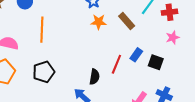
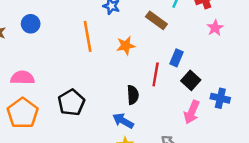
orange star: (99, 22) -> (126, 46), moved
orange line: (42, 30) -> (88, 36), moved
black square: (156, 62) -> (191, 80), moved, turned 35

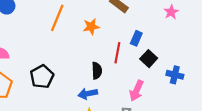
orange line: (88, 36) -> (57, 18), turned 32
pink arrow: (192, 112) -> (136, 91), moved
blue arrow: (123, 121) -> (88, 94), turned -42

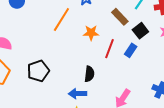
red line: (117, 53) -> (110, 49), moved
black square: (149, 59) -> (140, 31), moved

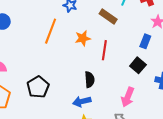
black square: (140, 31) -> (138, 65), moved
blue rectangle: (131, 50) -> (145, 41), moved

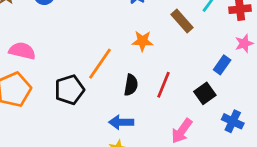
orange line: (51, 31) -> (100, 64), moved
red line: (104, 50) -> (164, 85), moved
black semicircle: (90, 80) -> (131, 85), moved

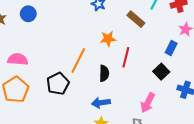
red line: (164, 85) -> (126, 57), moved

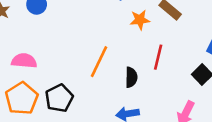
orange star: (108, 39) -> (140, 20), moved
black pentagon: (58, 84) -> (59, 98), moved

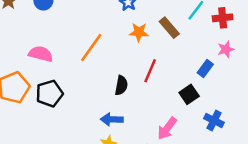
pink semicircle: (24, 61) -> (41, 54), moved
orange line: (99, 62) -> (91, 48), moved

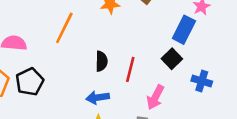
blue rectangle: (205, 69) -> (184, 30), size x1.5
red line: (150, 71) -> (130, 69), moved

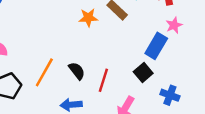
orange line: (64, 28) -> (44, 72), moved
black semicircle: (101, 61) -> (77, 71), turned -42

